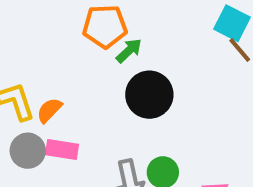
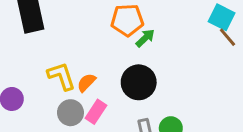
black circle: (149, 95) -> (139, 82), moved
pink rectangle: (62, 150) -> (96, 112), turned -65

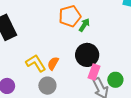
pink rectangle: (96, 112) -> (94, 72), moved

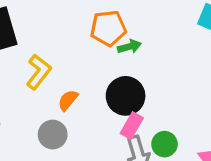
green arrow: (84, 25) -> (129, 47), turned 32
yellow L-shape: (36, 63) -> (39, 72), moved, turned 60

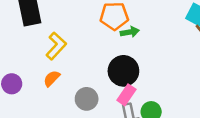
orange semicircle: (68, 100) -> (52, 78), moved
gray circle: (53, 135) -> (87, 99), moved

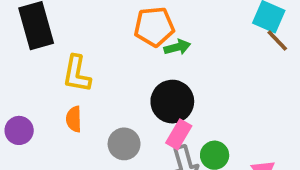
yellow L-shape: (56, 46) -> (77, 74), turned 152
orange semicircle: (52, 78) -> (74, 119), turned -42

